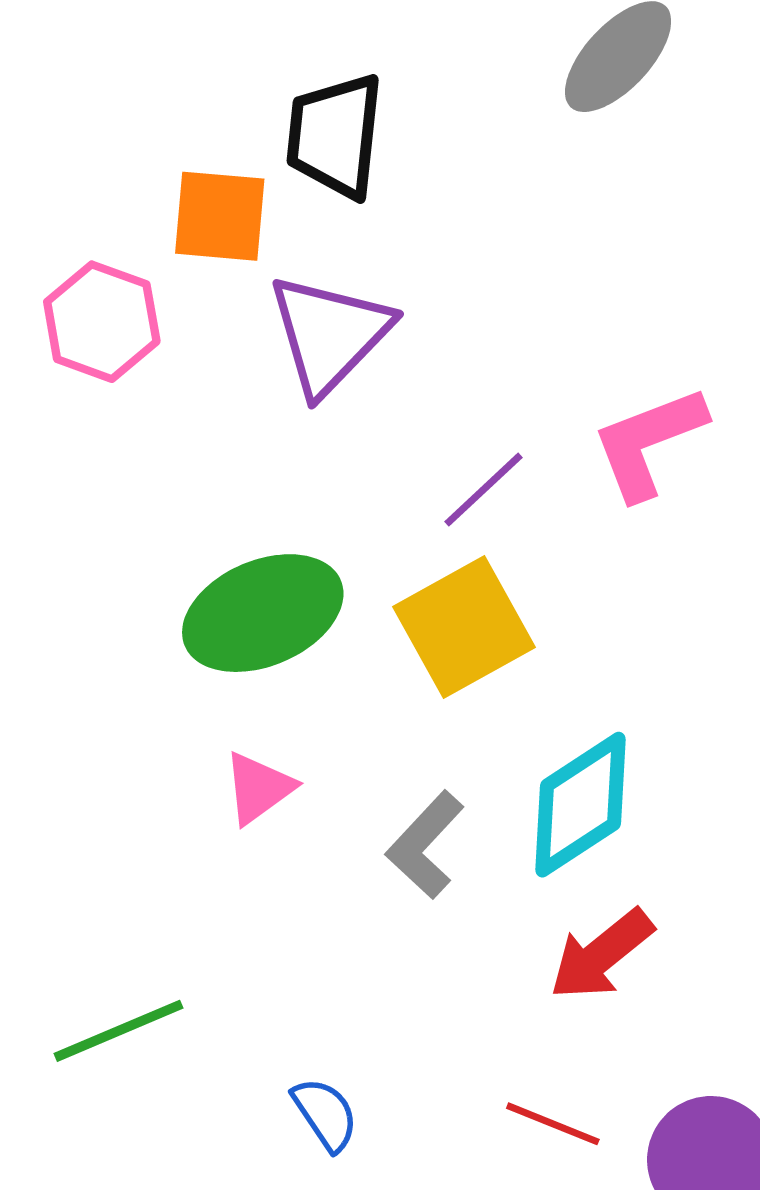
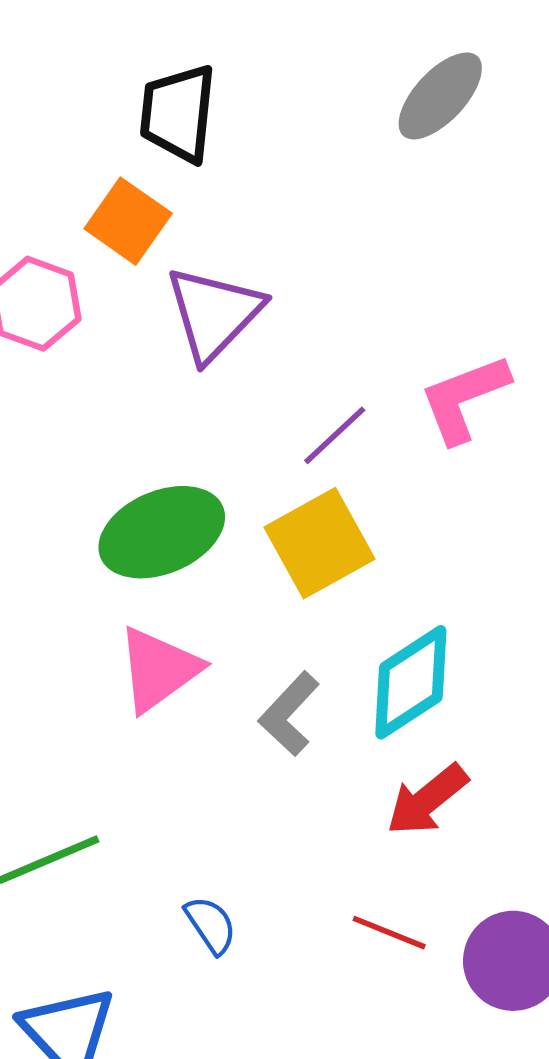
black trapezoid: (335, 136) -> (178, 113), moved
orange square: (220, 216) -> (128, 221), turned 30
pink triangle: (259, 788) -> (158, 669), size x1.5

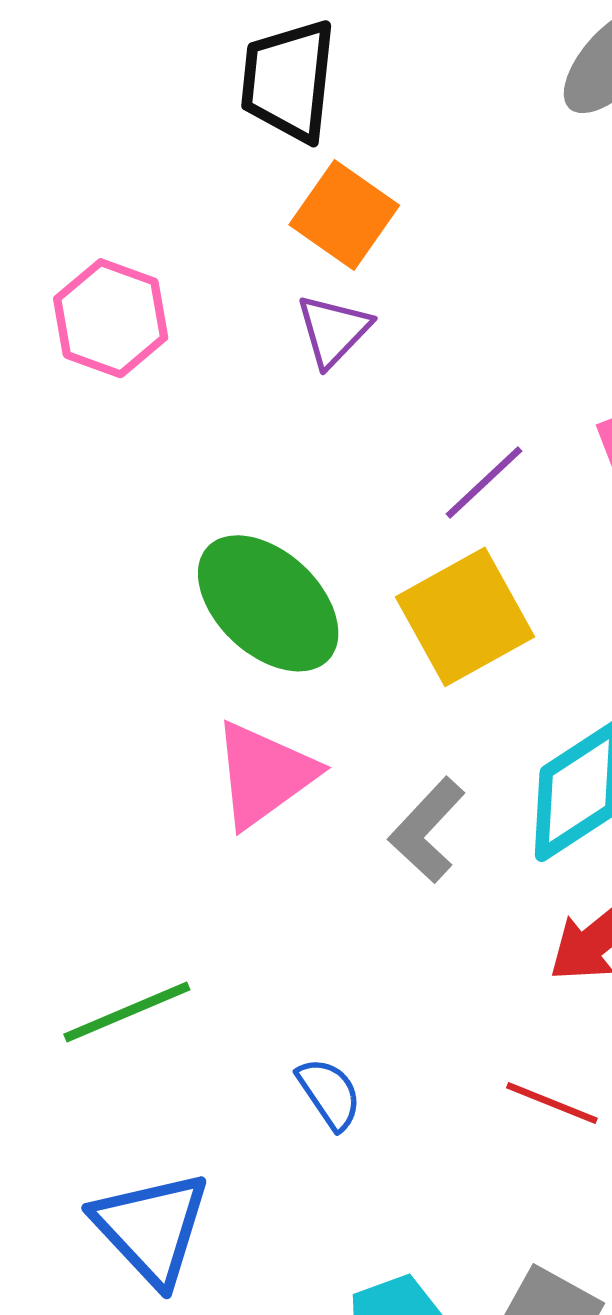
orange square: (128, 221) -> (344, 215), moved
purple triangle: (214, 314) -> (333, 330), size x0.6
green ellipse: (162, 532) -> (268, 603), turned 66

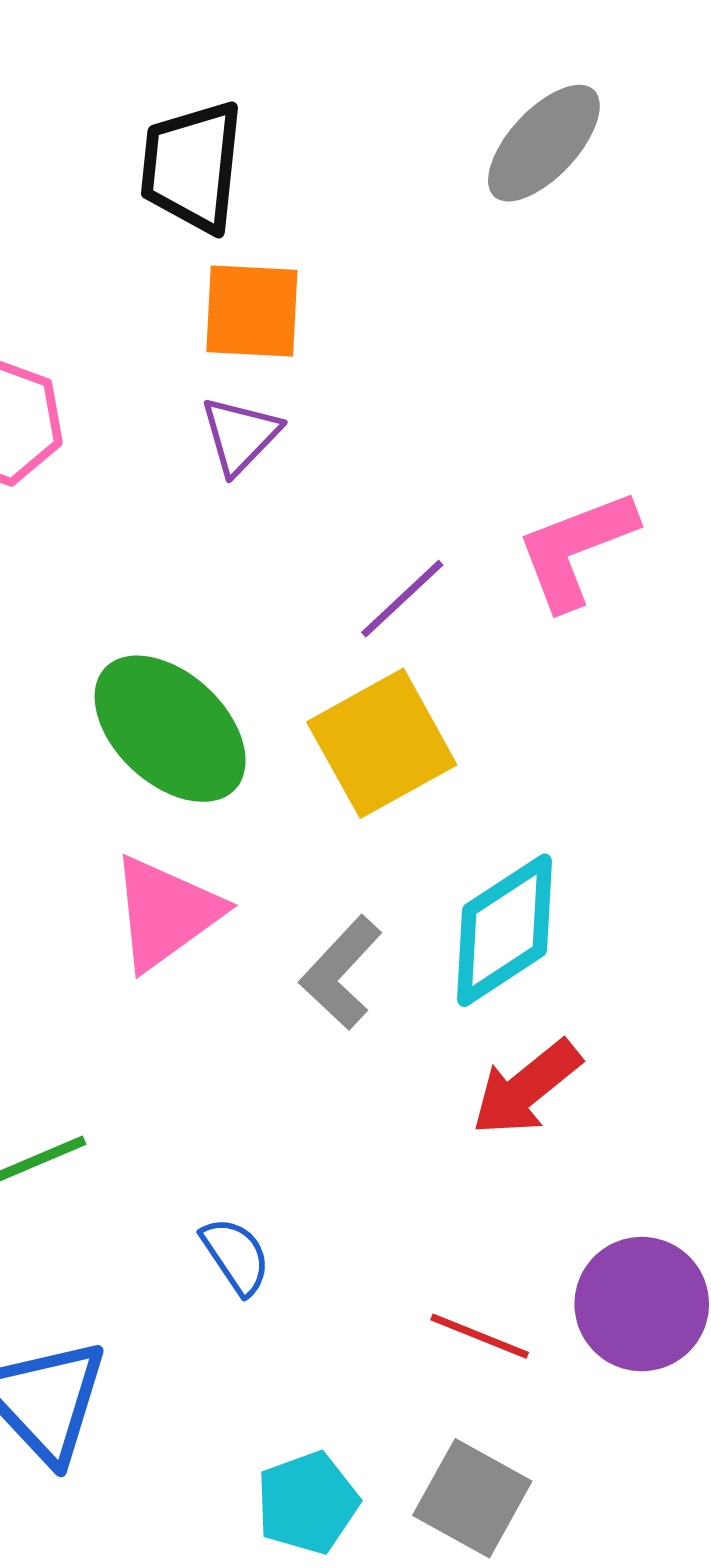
orange square: (344, 215) -> (252, 311), turned -32
red line: (552, 1103) -> (480, 1336), moved

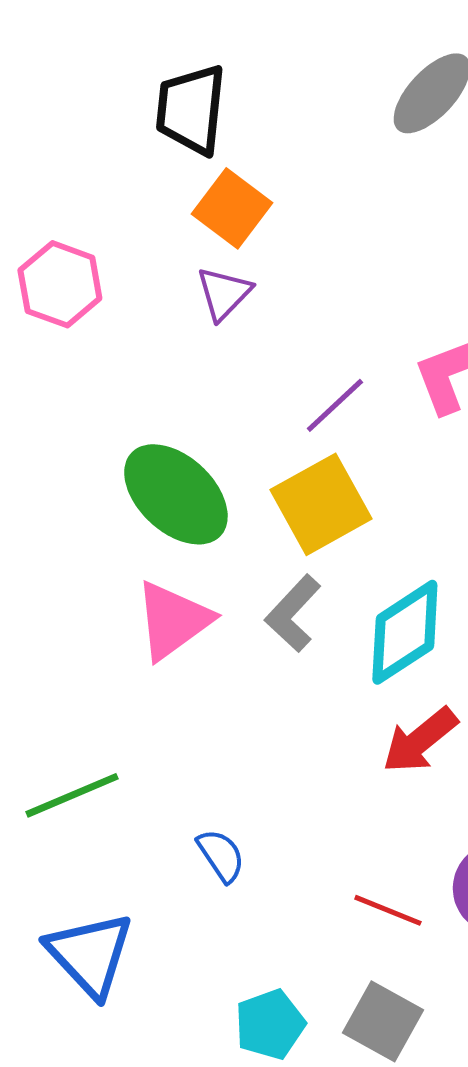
orange square: (252, 311) -> (232, 208), turned 34
gray L-shape: (341, 973) -> (293, 613), moved

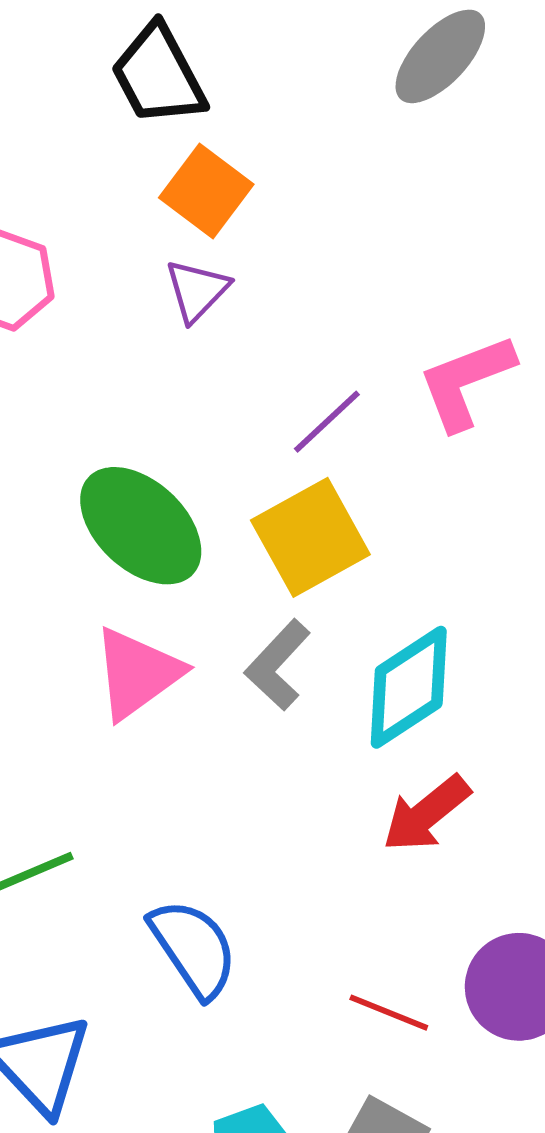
black trapezoid: (191, 109) -> (158, 75), turned -34
blue semicircle: (221, 855) -> (193, 948), size x1.6

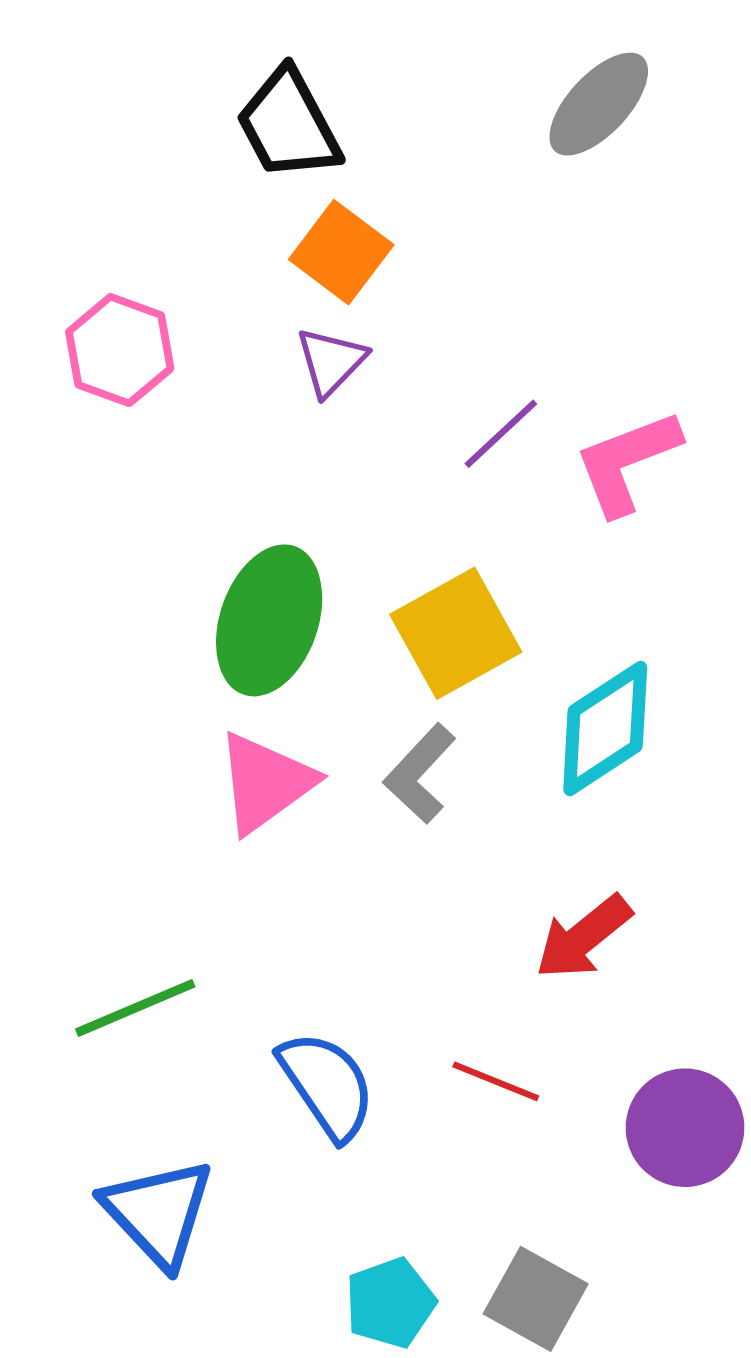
purple line: (327, 422) -> (501, 434), moved
green ellipse: (141, 526) -> (269, 620), turned 66
cyan diamond: (409, 687) -> (605, 729), moved
red line: (389, 1013) -> (496, 1081), moved

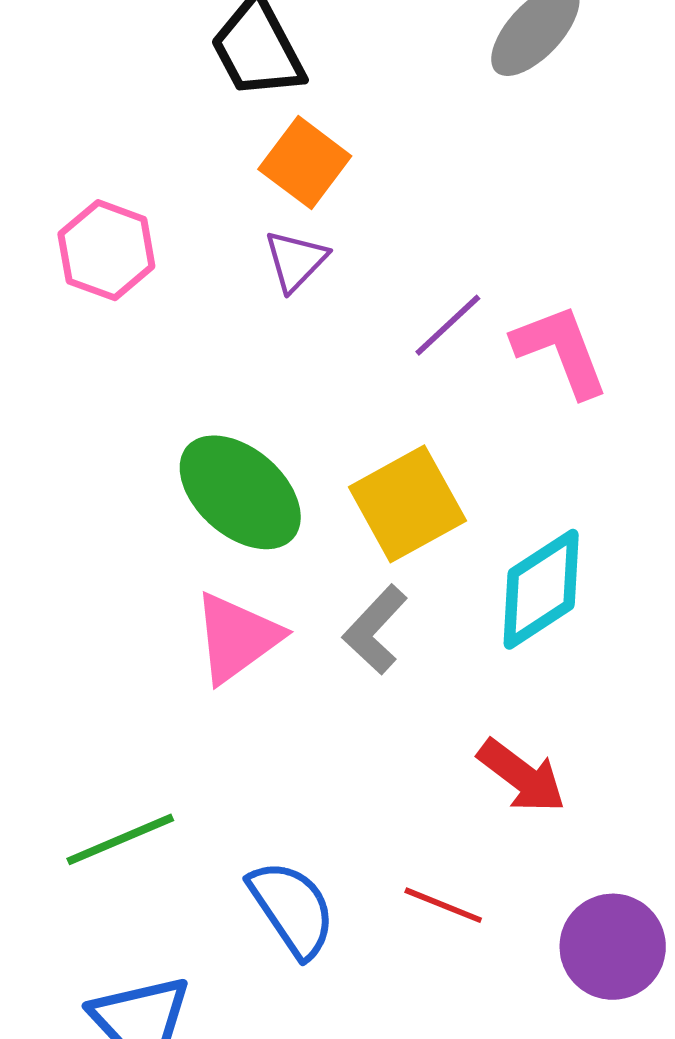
pink L-shape: (627, 462) -> (561, 350), turned 90
green ellipse: (269, 620) -> (240, 492), turned -68
red arrow: (583, 937) -> (522, 776), turned -104

